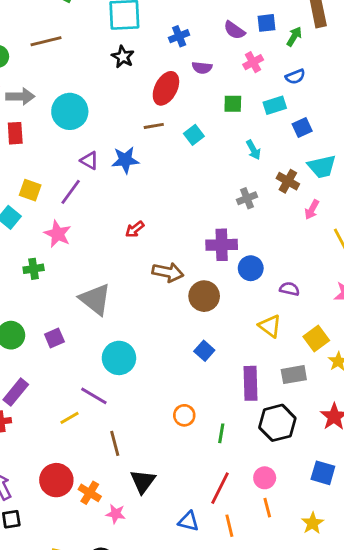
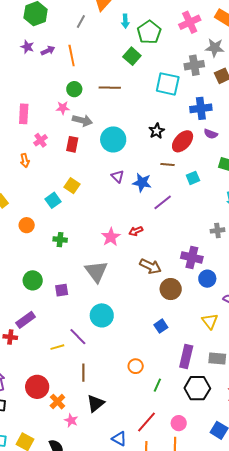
blue cross: (179, 36) -> (201, 108), size x1.5
black star: (123, 57) -> (157, 131), moved
purple line: (71, 192) -> (163, 202), moved
pink star: (58, 234) -> (111, 237), moved

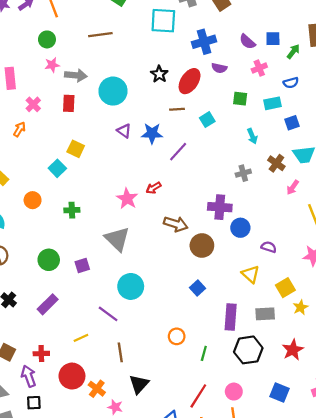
green circle: (74, 89) -> (47, 39), moved
orange arrow: (25, 160) -> (19, 129), turned -128
red cross: (10, 337) -> (41, 354), moved
yellow line: (57, 347) -> (81, 338), moved

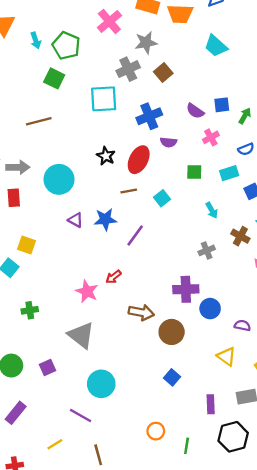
purple rectangle: (231, 317) -> (211, 404), size x0.7

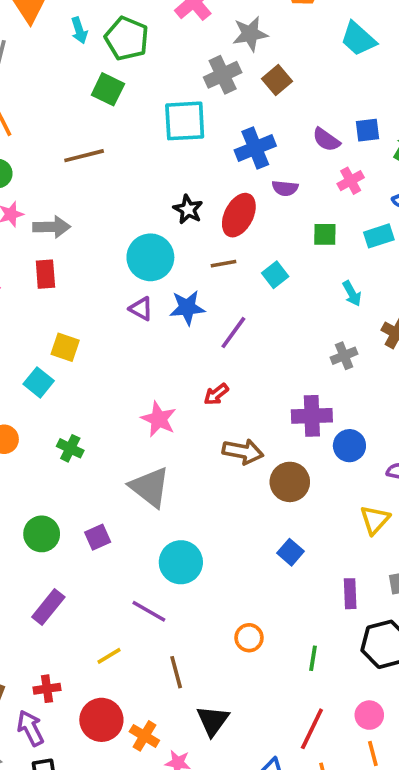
cyan circle: (59, 179) -> (150, 257), moved
red arrow: (113, 277) -> (216, 394), moved
green cross: (30, 310) -> (70, 448), turned 35
yellow triangle: (226, 356) -> (375, 520), turned 36
orange circle: (156, 431) -> (249, 638), moved

